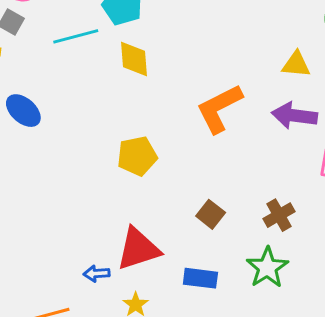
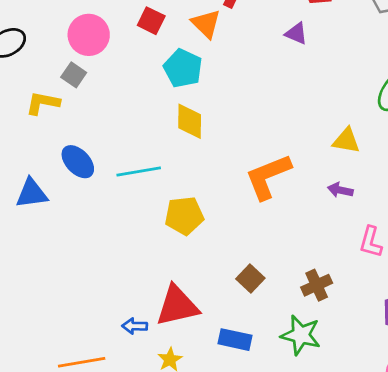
cyan line: (76, 36) -> (139, 171), moved
purple arrow: (294, 116) -> (340, 190), size x0.6
green star: (267, 268) -> (301, 335), turned -30

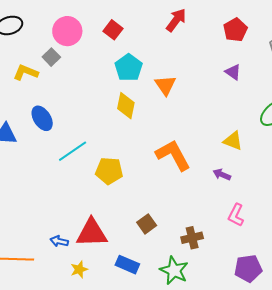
orange triangle: (206, 24) -> (165, 85), moved
purple triangle: (296, 33) -> (233, 72), moved
cyan line: (139, 171) -> (73, 151), moved, turned -36
orange L-shape: (268, 177) -> (173, 155), turned 72

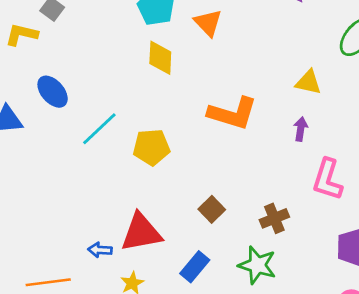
orange L-shape: (173, 155) -> (233, 113), turned 144
purple arrow: (222, 174) -> (301, 129), turned 84
pink L-shape: (236, 215) -> (328, 179), size x1.4
blue rectangle: (127, 265) -> (195, 267), turned -65

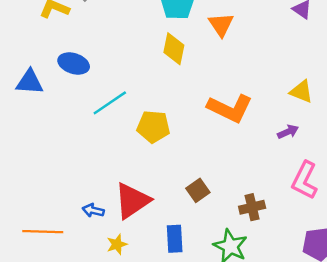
blue ellipse: (53, 92) -> (74, 64), turned -40
purple arrow: (301, 129) -> (288, 132), turned 48
red triangle: (141, 232) -> (132, 201), turned -33
blue rectangle: (195, 267) -> (175, 239), turned -52

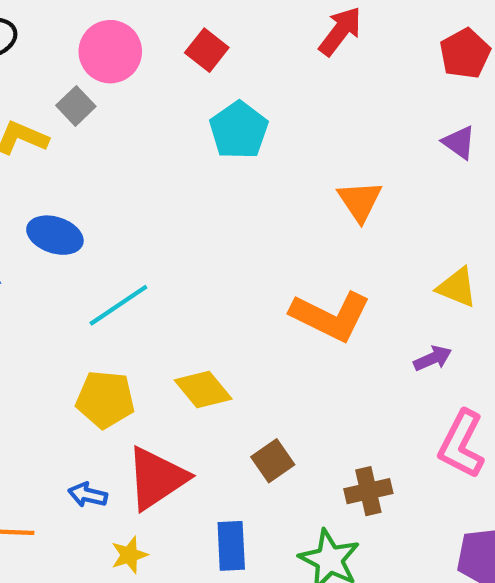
orange triangle: (221, 25) -> (360, 201), moved
yellow diamond: (174, 49) -> (203, 390), moved, turned -52
yellow pentagon: (153, 127) -> (105, 399), moved

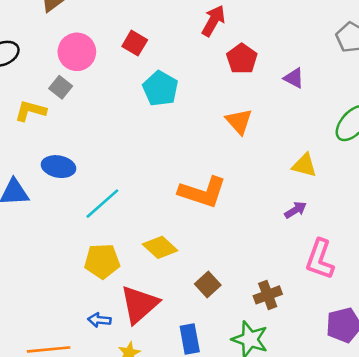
red pentagon: (465, 53) -> (242, 59), moved
orange L-shape: (330, 316) -> (203, 192), moved

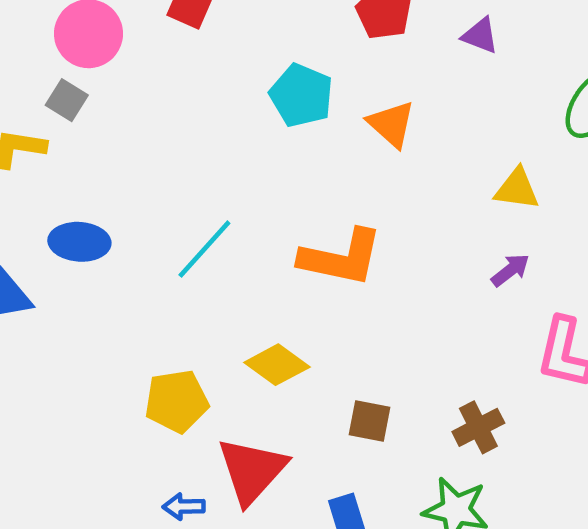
cyan pentagon: (160, 89) -> (301, 95), moved
cyan line: (102, 204) -> (204, 249), moved
brown square: (208, 284) -> (370, 421), turned -30

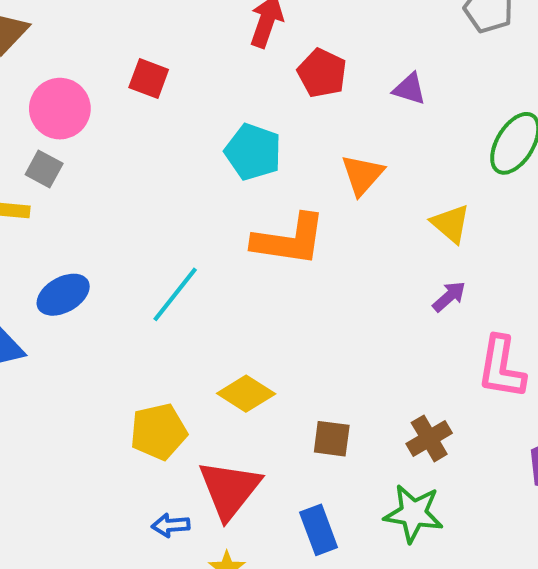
orange triangle: (391, 124) -> (362, 175), moved, turned 33
yellow triangle: (517, 189) -> (451, 224), turned 36
blue ellipse: (79, 242) -> (63, 295), turned -30
orange L-shape: (341, 258) -> (289, 240), moved

